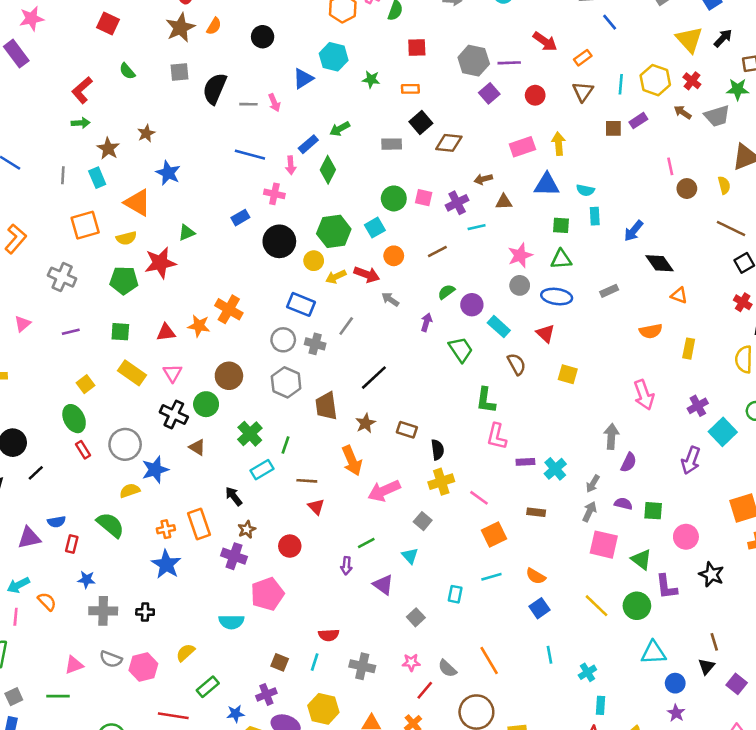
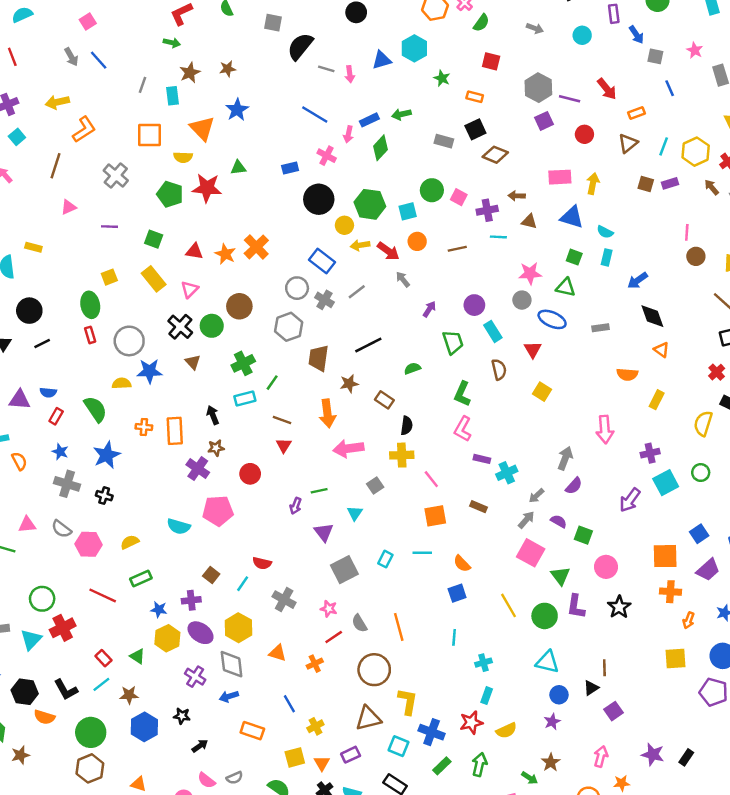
green semicircle: (446, 292) -> (412, 368), moved
blue star: (166, 564) -> (107, 455), moved
gray square: (416, 617) -> (344, 570), size x1.6

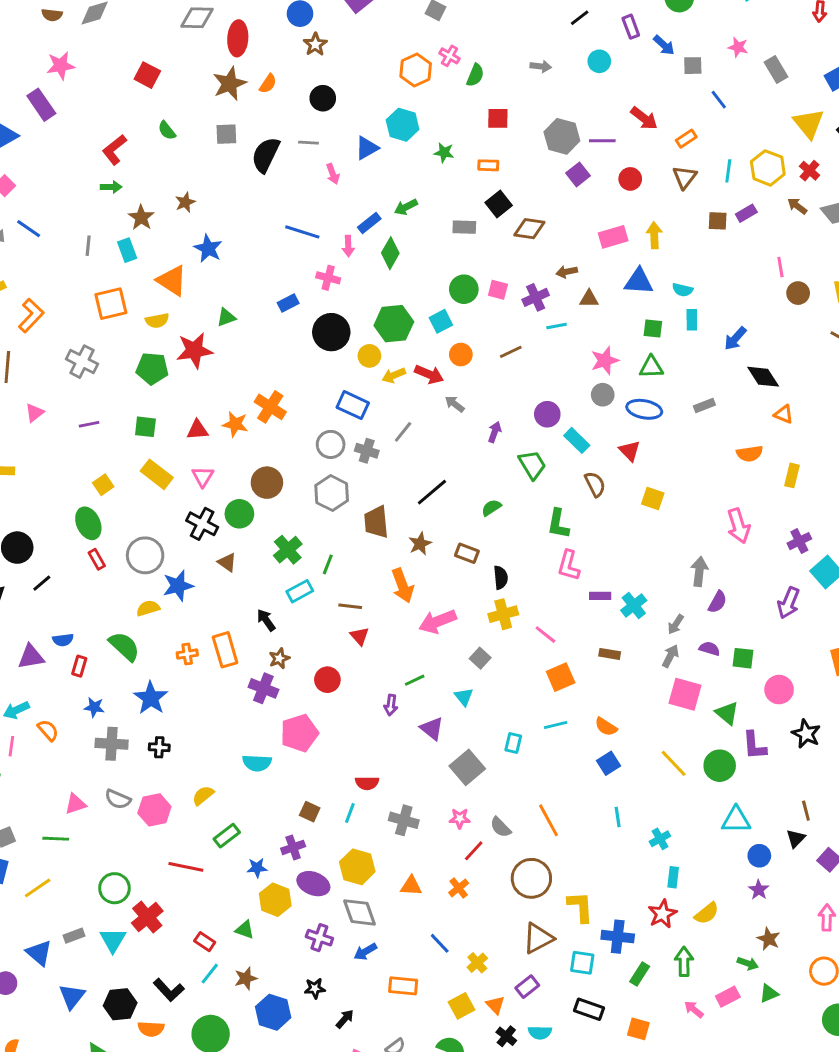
gray line: (326, 69) -> (309, 143), moved

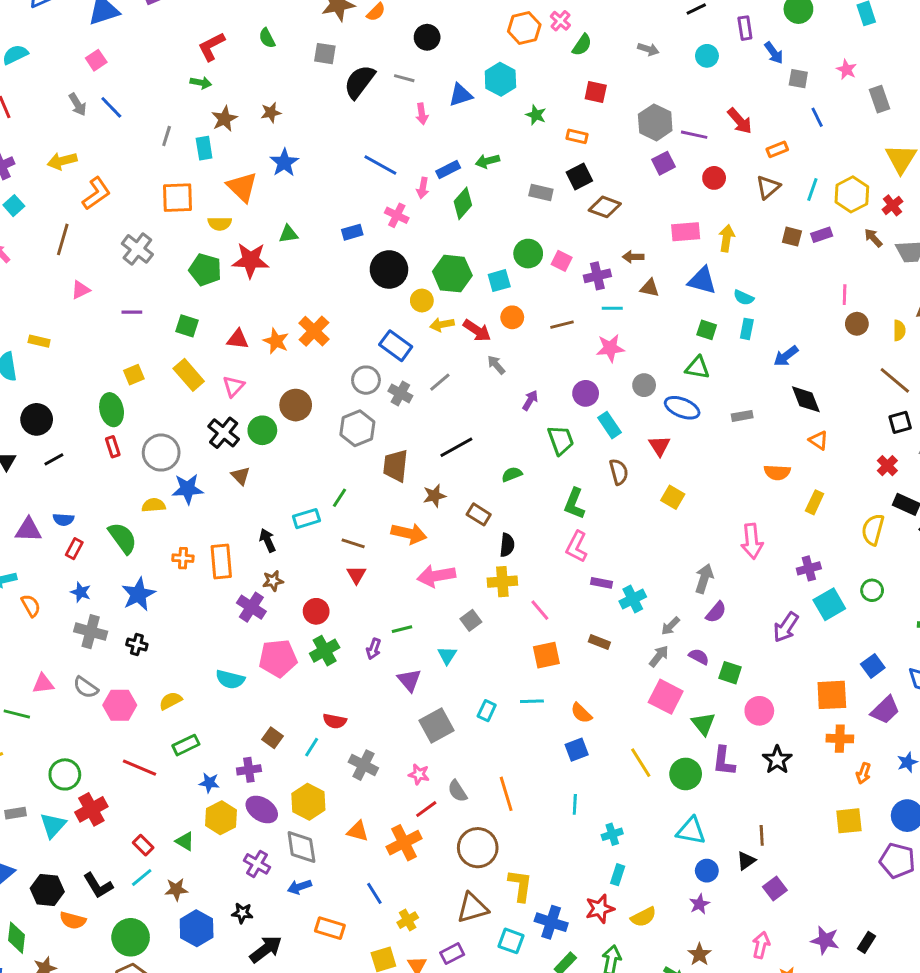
pink star: (605, 361) -> (610, 348), moved
green cross: (288, 550) -> (325, 651), moved
orange arrow: (403, 586) -> (409, 533), turned -68
orange cross: (459, 888) -> (404, 843), size x1.6
black arrow: (345, 1019) -> (266, 949), size x1.6

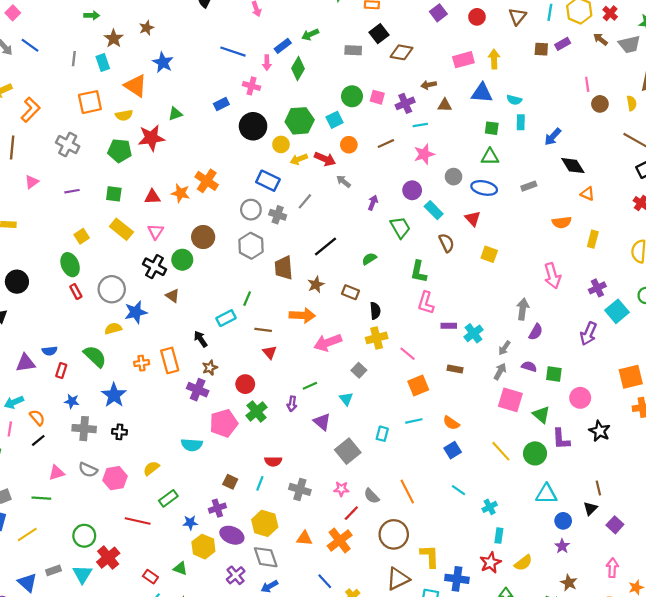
black line: (54, 459) -> (38, 440), moved
cyan line: (575, 804) -> (459, 490), turned -48
purple cross: (257, 864) -> (236, 575), turned 30

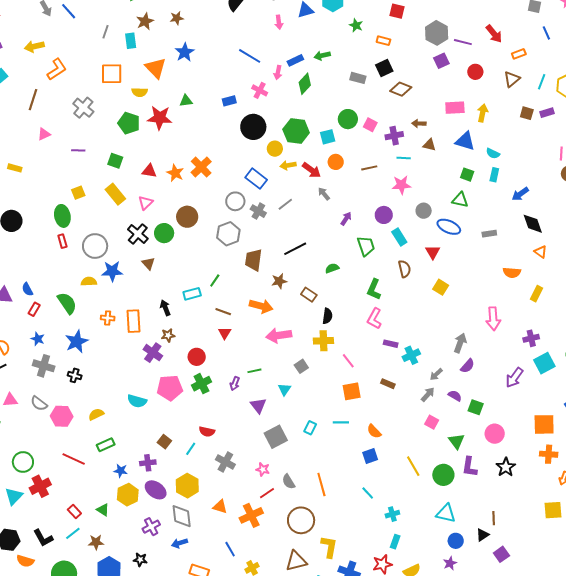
blue semicircle: (50, 351) -> (27, 289), turned 56
pink square: (510, 400) -> (432, 422), size x0.6

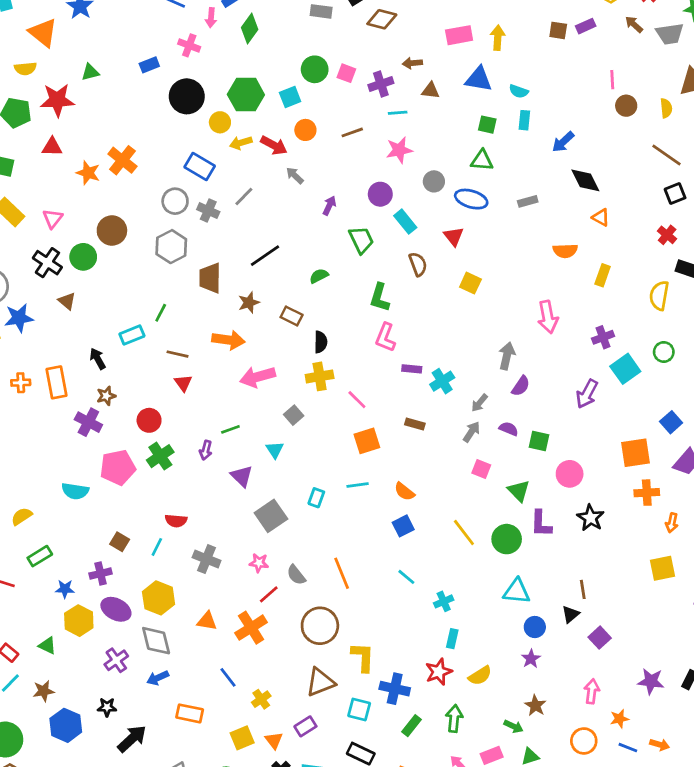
red triangle: (149, 171) -> (52, 147), moved

